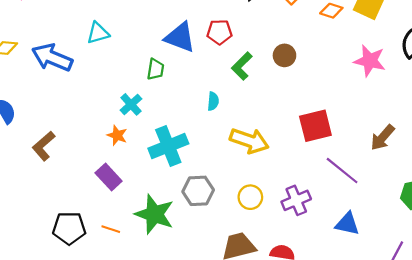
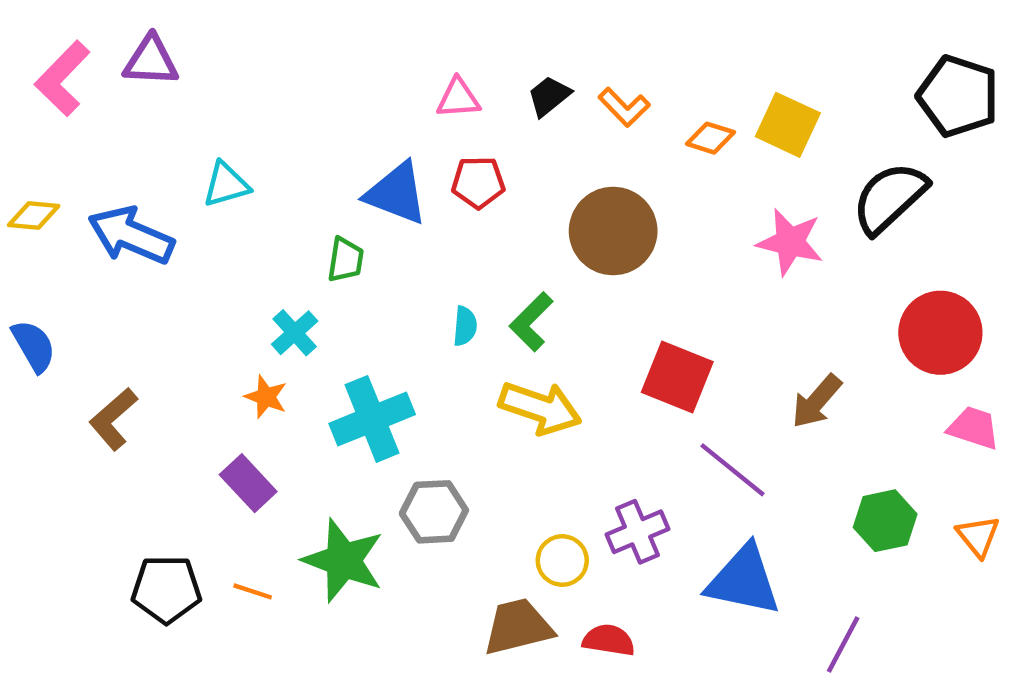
brown circle: (284, 55) -> (613, 231), size x1.8
green L-shape: (242, 66) -> (531, 322), moved
red square: (315, 126) -> (677, 377), turned 36
yellow circle: (250, 197) -> (562, 561), moved
blue triangle: (347, 224) -> (744, 580), size x1.5

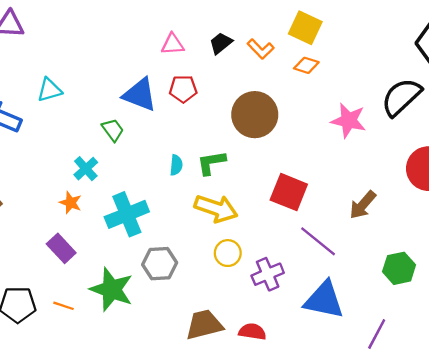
yellow square: (788, 125) -> (305, 28), moved
green trapezoid: (346, 260) -> (113, 130), turned -45
green L-shape: (531, 322) -> (211, 163), turned 36
yellow circle: (562, 561) -> (228, 253), moved

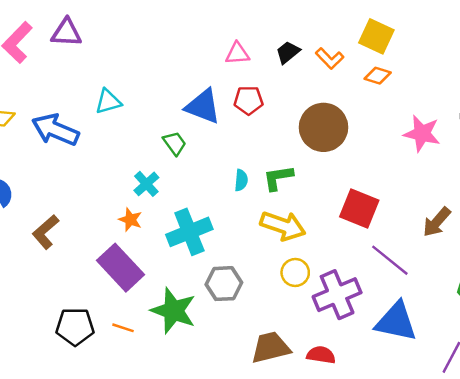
purple rectangle: (61, 248) -> (121, 268), size x1.5
purple cross: (268, 274) -> (337, 295), size x1.4

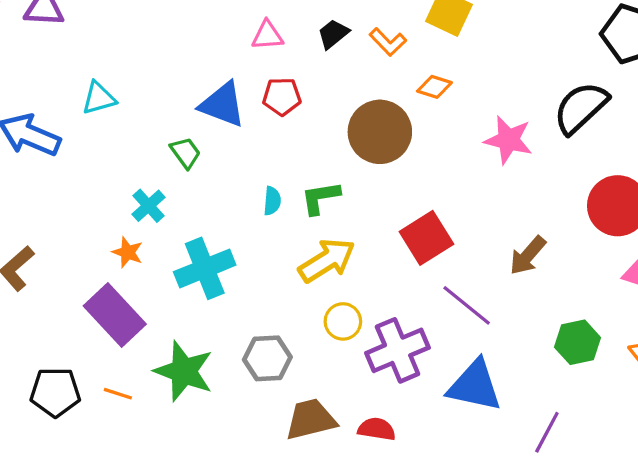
orange diamond: (378, 76) -> (434, 87), moved
red square: (359, 209) -> (426, 238), turned 36
yellow arrow: (283, 226) -> (327, 260), turned -51
gray hexagon: (224, 284) -> (267, 358), moved

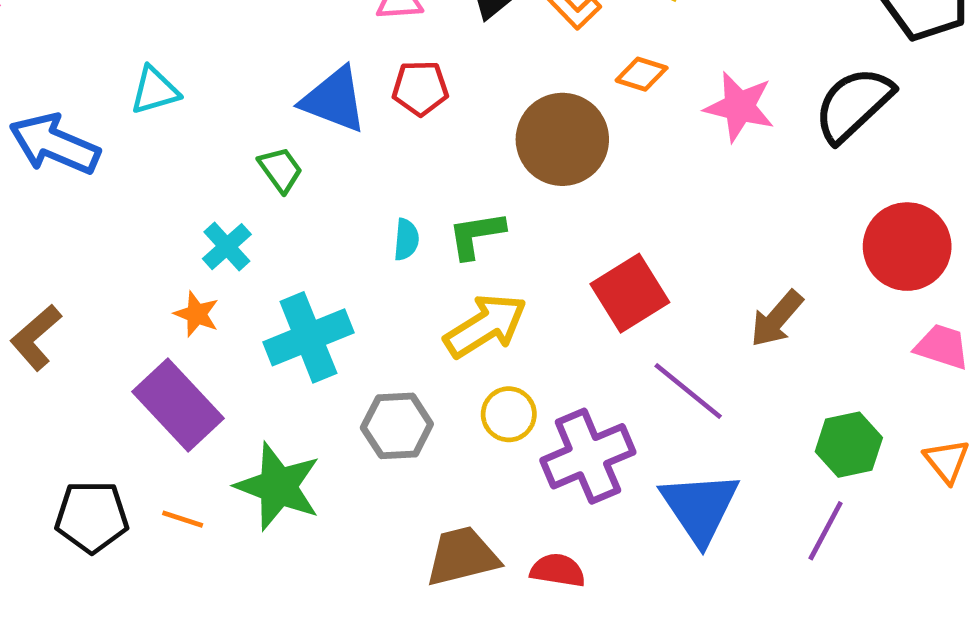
pink star: (508, 140) -> (739, 107), moved
gray hexagon: (267, 358) -> (397, 426), moved
blue triangle: (475, 386) -> (700, 507), turned 44
purple line: (547, 432) -> (826, 531), moved

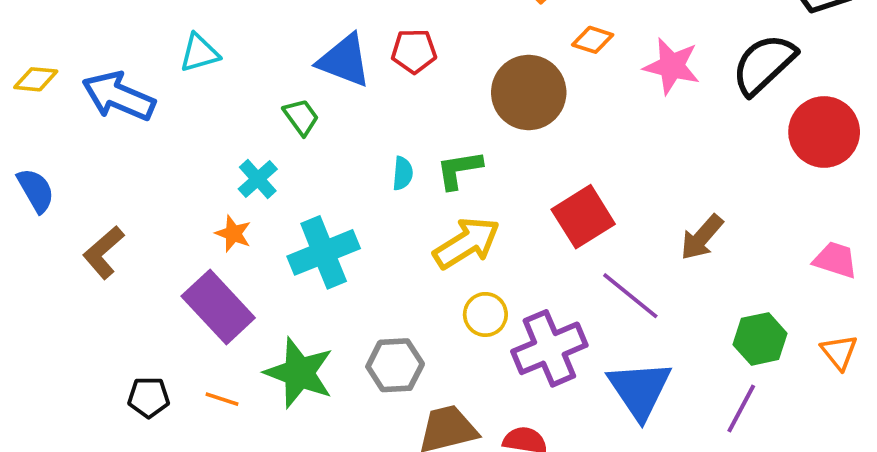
red circle: (907, 247) -> (824, 132), moved
gray hexagon: (397, 426) -> (395, 365), moved
black pentagon: (92, 517) -> (149, 397), size x0.7

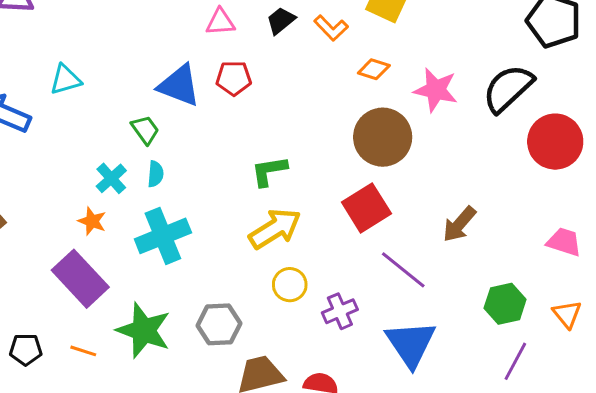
brown circle: (529, 92) -> (383, 137), moved
cyan semicircle: (403, 173) -> (156, 174), moved
purple cross: (549, 348) -> (340, 311), size x0.6
purple line: (741, 409) -> (515, 361), moved

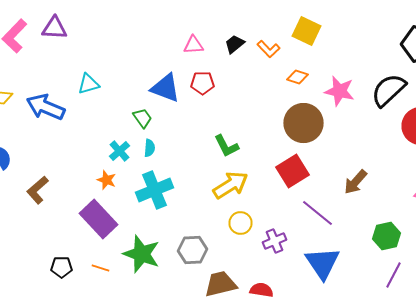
green L-shape: (269, 171) -> (226, 146), turned -108

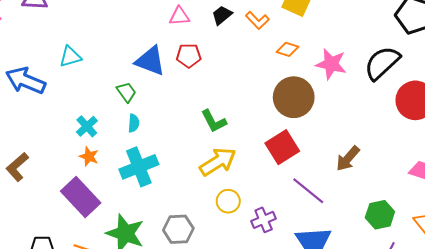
cyan cross: (120, 151) -> (87, 126), moved

